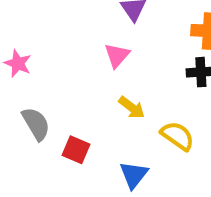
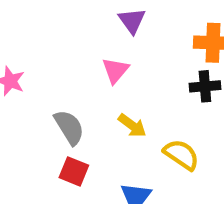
gray semicircle: (36, 124) -> (69, 127), moved

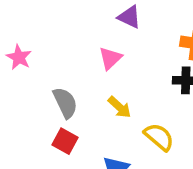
purple triangle: (132, 21) -> (129, 17), turned -35

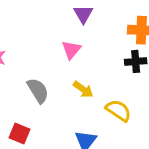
purple triangle: (129, 17) -> (83, 14), turned 40
red square: (65, 141) -> (20, 133), moved

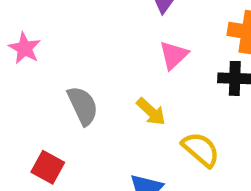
pink triangle: (71, 50) -> (174, 55), moved

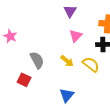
yellow semicircle: (201, 149) -> (91, 64), moved
red square: (48, 167) -> (24, 80), moved

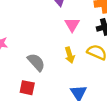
yellow arrow: (67, 61) -> (70, 55), turned 48

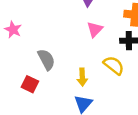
yellow arrow: (70, 55) -> (82, 77), moved

